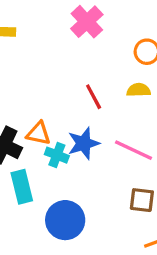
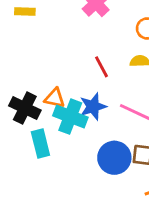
cyan cross: (57, 155) -> (70, 117), size x1.6
blue circle: (65, 220) -> (114, 158), moved

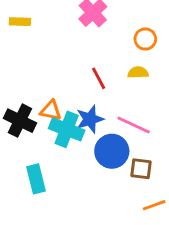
cyan rectangle: (40, 144) -> (36, 179), moved
blue circle: (114, 158) -> (112, 151), moved

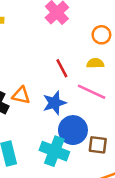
pink line: (134, 125) -> (92, 92), moved
cyan cross: (67, 129) -> (54, 151), moved

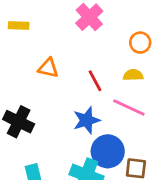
orange triangle: (21, 95) -> (48, 68), moved

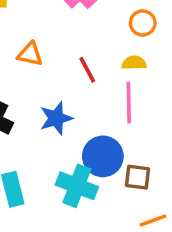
pink line: (129, 108) -> (129, 103), turned 64
blue star: (86, 120) -> (56, 118), moved

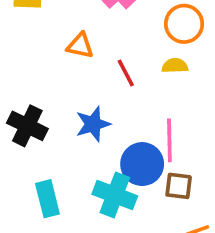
orange circle: (143, 23) -> (184, 24), size x1.4
orange triangle: (30, 54) -> (80, 46), moved
pink line: (129, 103) -> (169, 140), moved

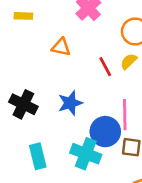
yellow semicircle: (175, 66) -> (129, 61), turned -42
red line: (126, 73) -> (105, 67), moved

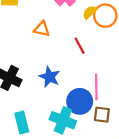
yellow semicircle: (129, 61) -> (90, 12), moved
blue star: (70, 103) -> (50, 77), turned -30

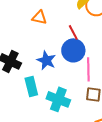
blue circle: (80, 101) -> (73, 50), moved
cyan rectangle: (22, 123) -> (31, 86), moved

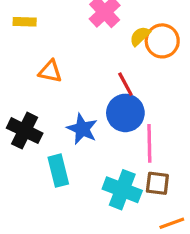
orange triangle: (39, 17) -> (50, 71), moved
cyan cross: (58, 99) -> (122, 190), moved

